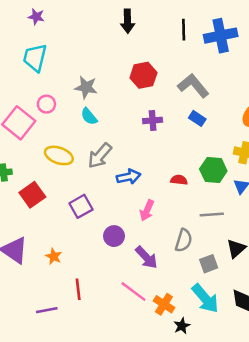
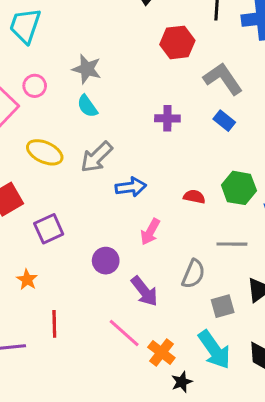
red hexagon: (143, 75) -> (177, 42), moved
purple square: (81, 206) -> (49, 229), moved

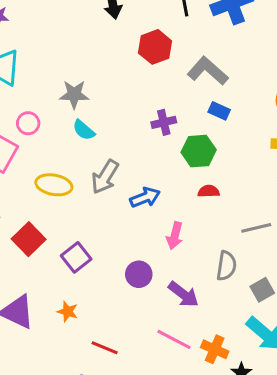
green hexagon: (239, 188) -> (199, 151), moved
red line: (54, 324) -> (105, 348), turned -52

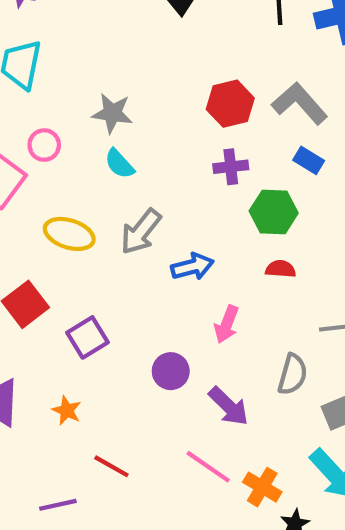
red hexagon: (155, 47) -> (230, 104), moved

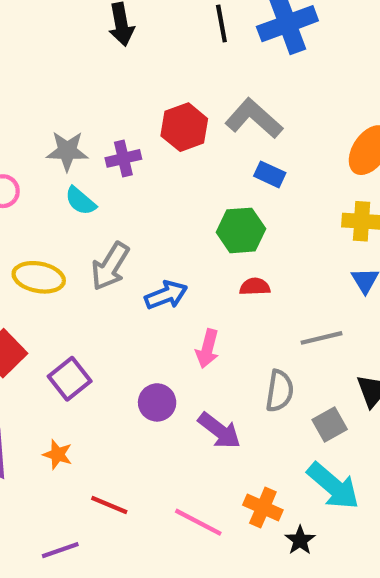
purple cross: (231, 167) -> (123, 158), moved
pink line: (208, 467) -> (198, 522), moved

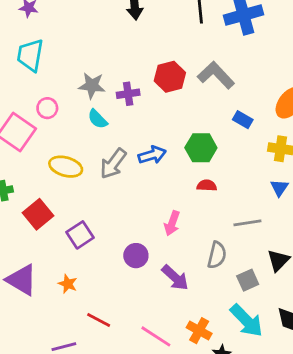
blue rectangle: (270, 174) -> (243, 120), moved
blue arrow: (166, 295) -> (152, 155), moved

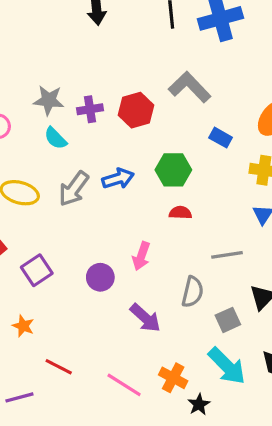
red hexagon: (170, 77) -> (136, 110), moved
purple circle: (136, 256) -> (100, 277), moved

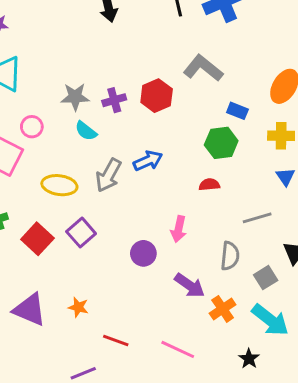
green hexagon: (173, 170) -> (221, 143), moved
purple square: (37, 270) -> (81, 233), moved
orange cross: (173, 378) -> (223, 309), moved, turned 35

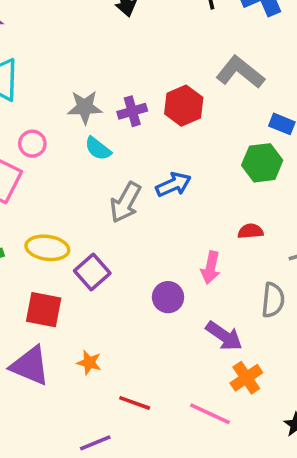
yellow ellipse: (59, 185) -> (47, 248), moved
red semicircle: (209, 185) -> (250, 231), moved
red square: (37, 239) -> (44, 310), moved, turned -32
orange cross: (223, 309) -> (246, 378), moved

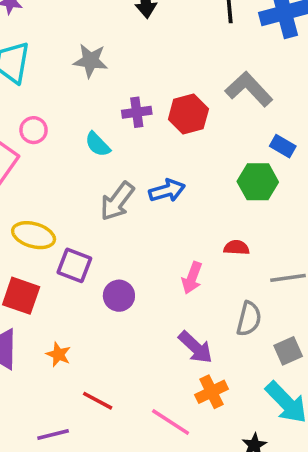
gray star: (85, 107) -> (90, 61), moved
purple square: (92, 272) -> (74, 265), turned -36
purple circle: (168, 297) -> (119, 296), moved

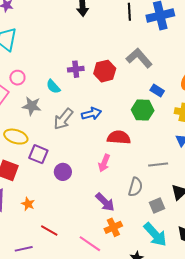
gray star: (90, 61) -> (32, 106), moved
red semicircle: (236, 248) -> (119, 137), moved, size x1.6

